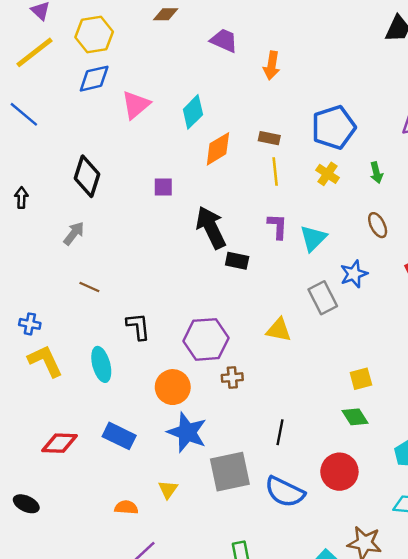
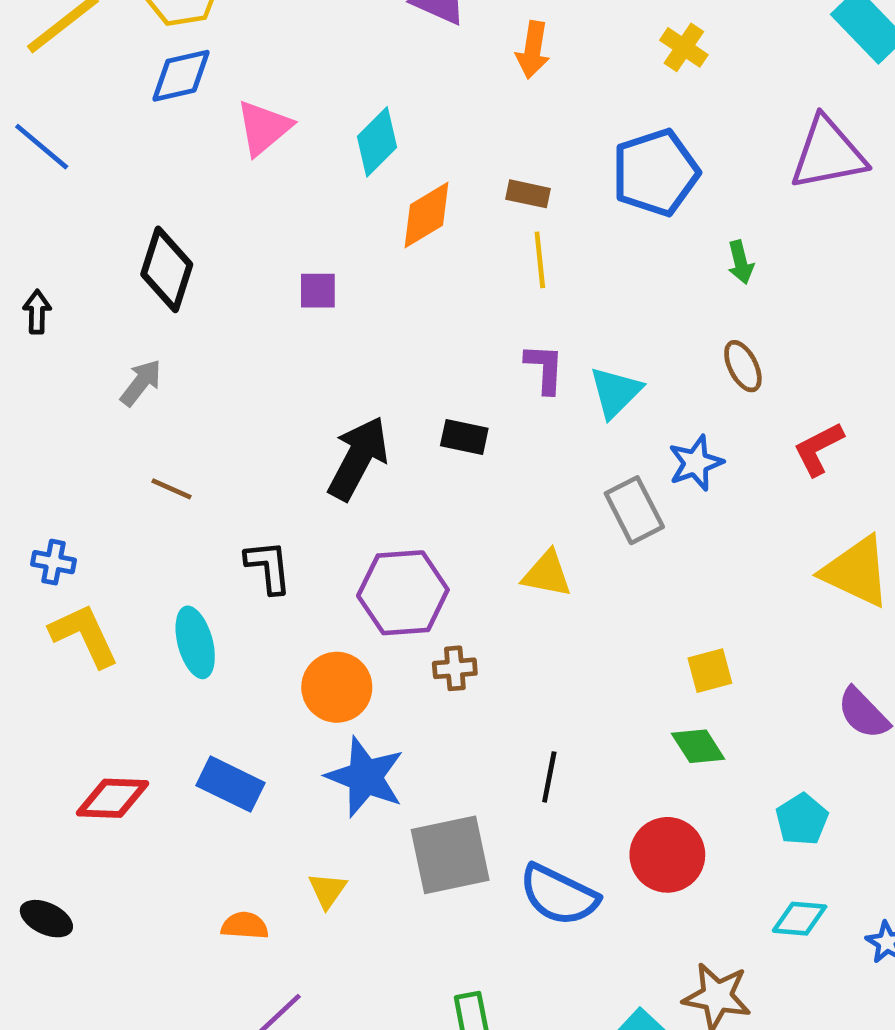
yellow cross: (328, 174) -> (684, 47), moved
black arrow: (211, 227) -> (358, 458), moved, turned 54

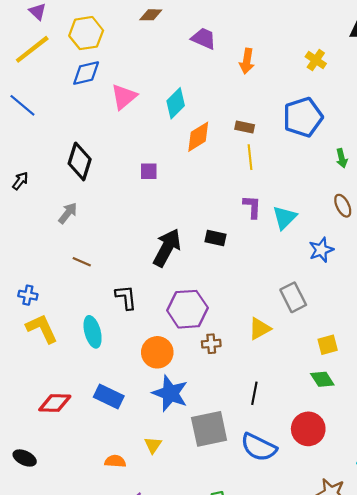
black arrow: (37, 312) -> (20, 181), turned 36
gray rectangle: (634, 510) -> (293, 297), moved
yellow triangle: (547, 574) -> (260, 329), moved, turned -40

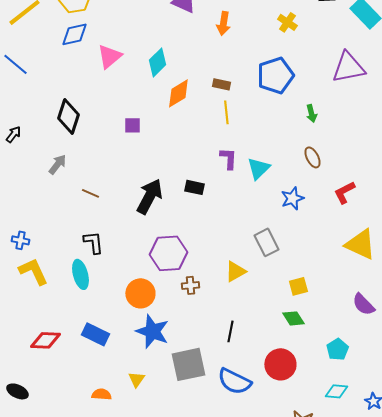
brown line: (82, 262) -> (90, 193), moved
black L-shape: (126, 297) -> (93, 242), moved

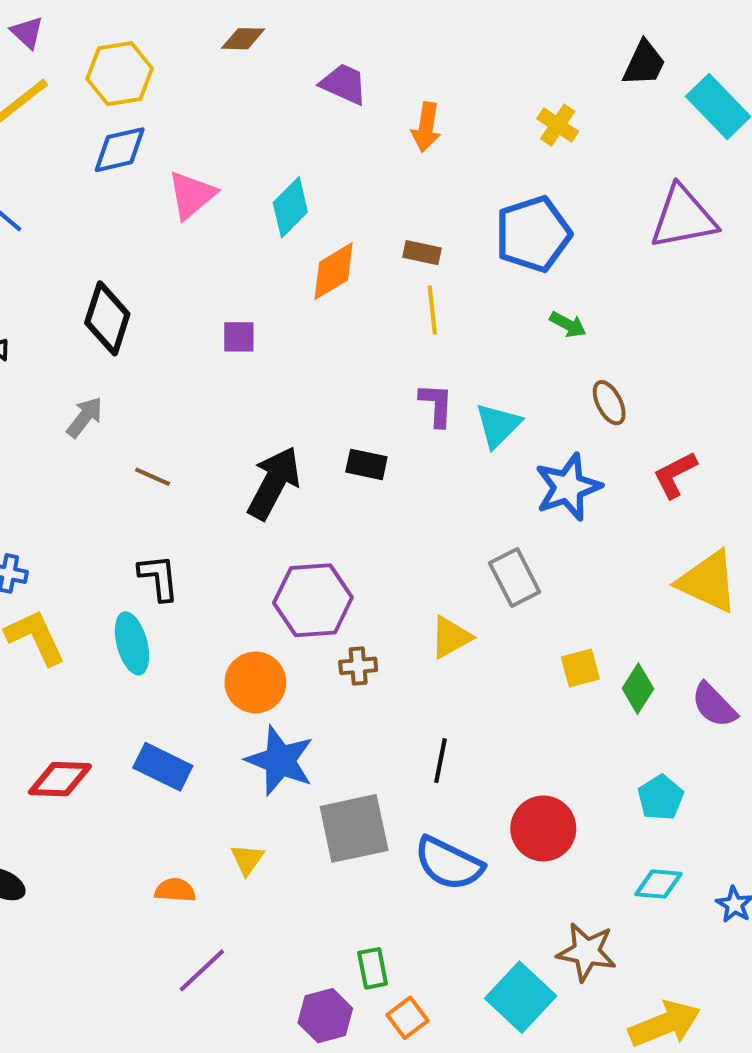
green arrow: (311, 113) -> (568, 325), moved, turned -48
blue star: (292, 198) -> (568, 487), size x1.4
green diamond: (293, 318) -> (638, 689), moved, turned 65

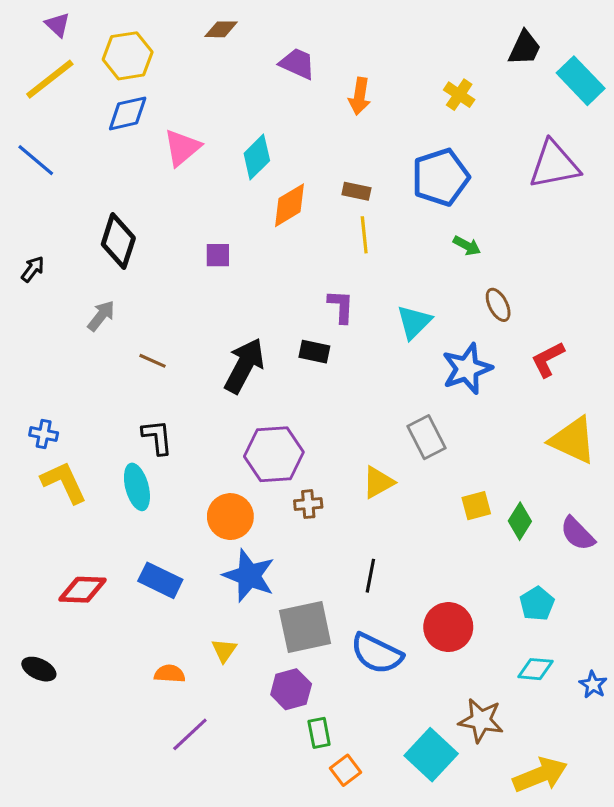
purple L-shape: (436, 405) -> (341, 306), moved
purple hexagon: (325, 1016) -> (291, 689), moved

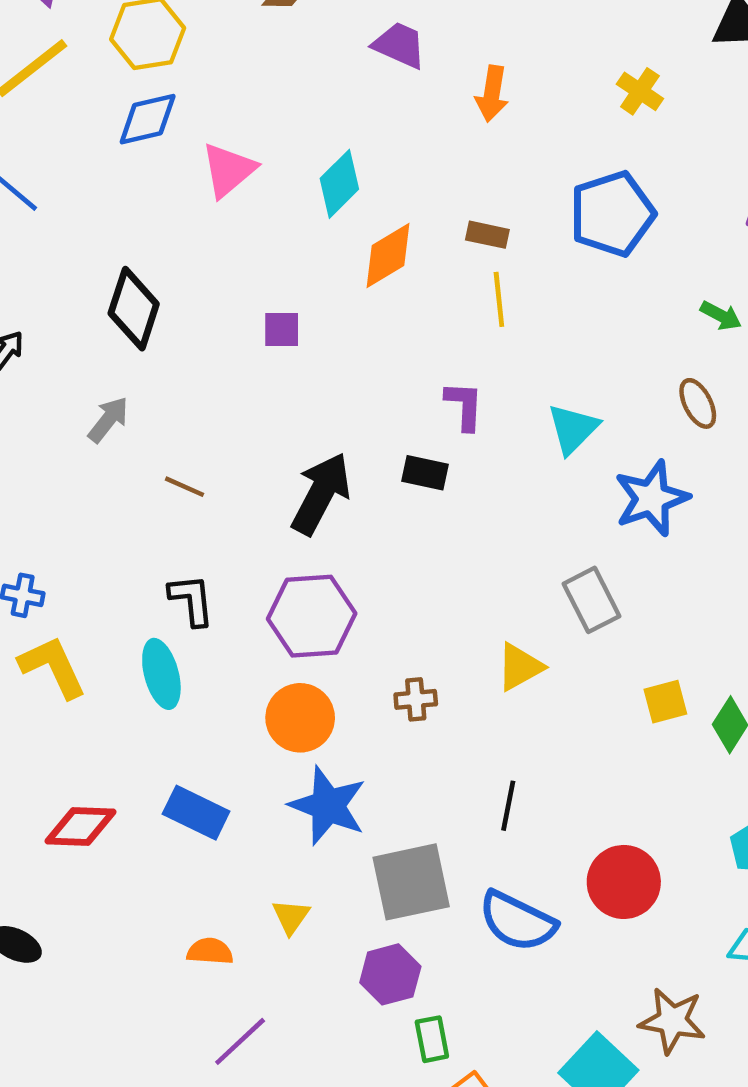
green arrow: (467, 246) -> (721, 316), moved
purple hexagon: (274, 454) -> (312, 616), moved

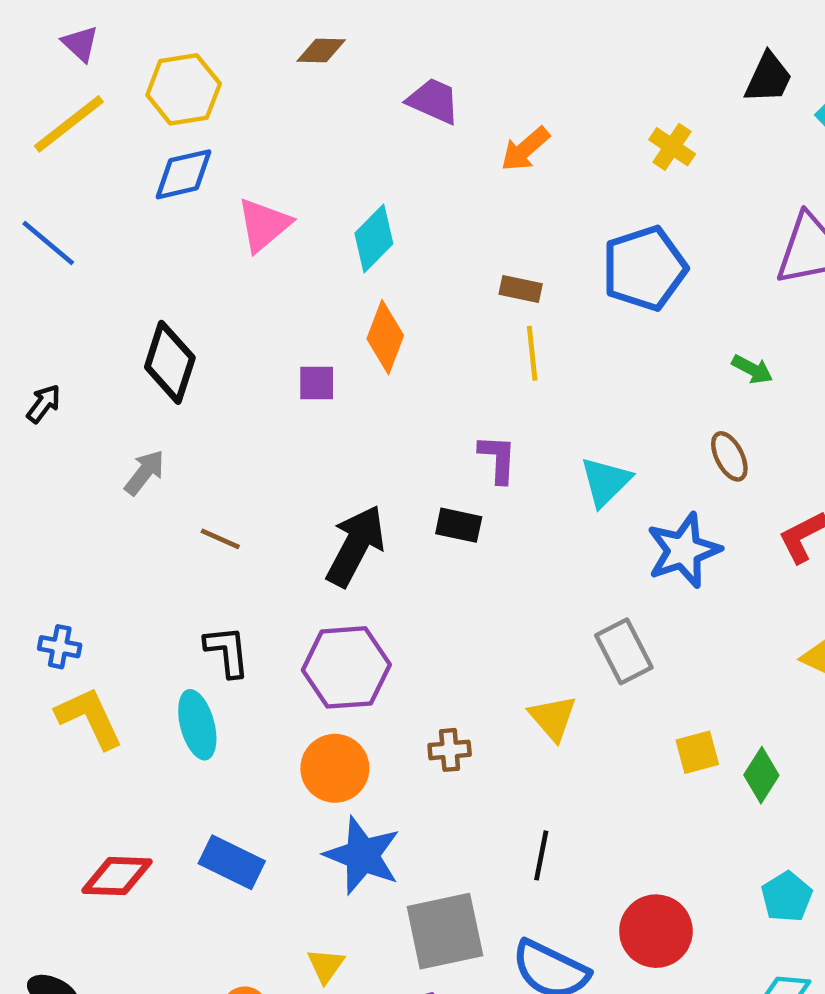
orange arrow: (492, 94) -> (525, 149), turned 40
orange diamond: (388, 255) -> (385, 337), moved, turned -38
yellow triangle: (520, 667) -> (553, 718), turned -42

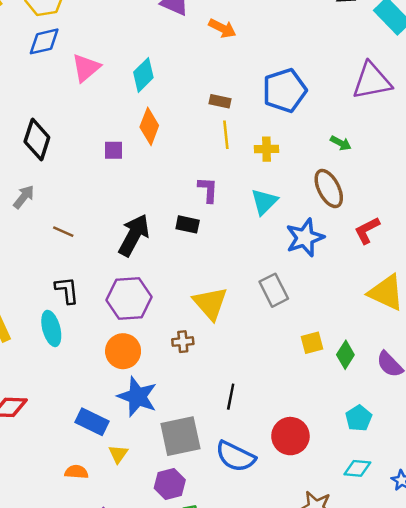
yellow cross: (672, 147) -> (267, 149), moved, turned -35
orange arrow: (525, 149) -> (222, 28), turned -112
brown ellipse: (729, 456) -> (329, 189), size x1.5
yellow triangle: (553, 718) -> (210, 303), moved, size x1.4
blue rectangle: (232, 862) -> (92, 422), moved

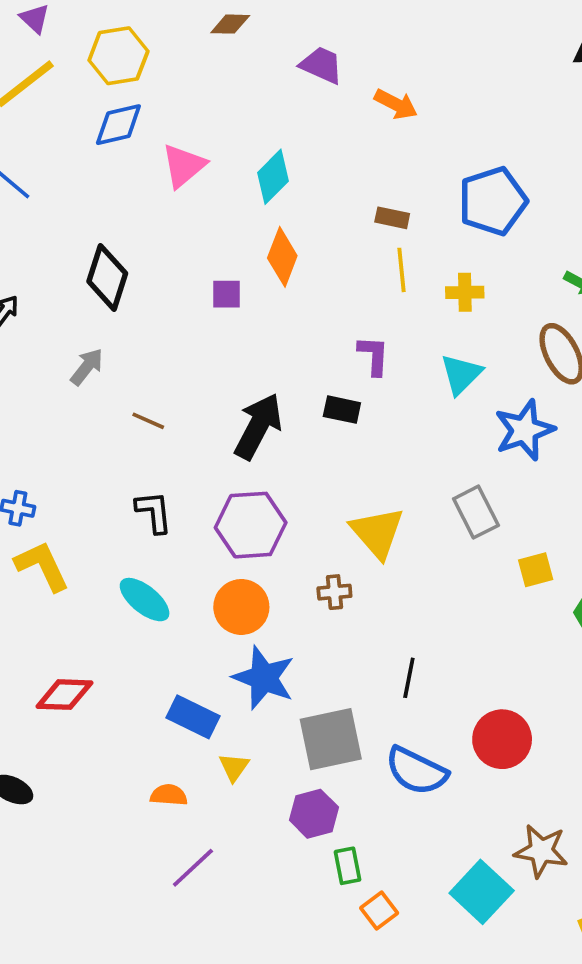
cyan ellipse: (51, 328) -> (145, 600), moved, turned -36
yellow square: (312, 343) -> (536, 570), moved

